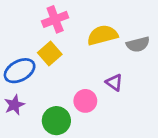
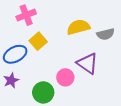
pink cross: (55, 19) -> (26, 15), moved
purple triangle: (114, 83) -> (87, 63), size x1.6

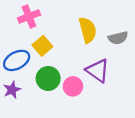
yellow semicircle: (78, 27) -> (88, 30), turned 90
green circle: (43, 92) -> (48, 78), moved

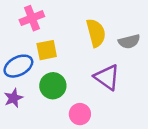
yellow square: (42, 46) -> (47, 50), turned 30
pink circle: (73, 86) -> (80, 114), moved

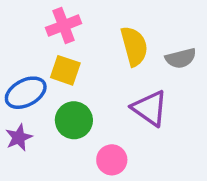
pink cross: (32, 18) -> (64, 26), moved
yellow square: (47, 50) -> (65, 70), turned 30

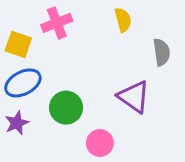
yellow semicircle: (134, 46) -> (123, 20), moved, size x0.7
gray semicircle: (181, 58) -> (161, 52), turned -84
yellow square: (65, 70) -> (18, 44), moved

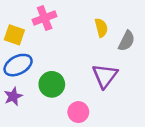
yellow semicircle: (123, 20) -> (101, 28), moved
gray semicircle: (161, 52) -> (127, 41), turned 35
purple triangle: (134, 97) -> (105, 76), turned 32

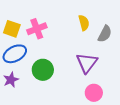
pink cross: (45, 18) -> (37, 29), moved
pink circle: (78, 112) -> (94, 93), moved

